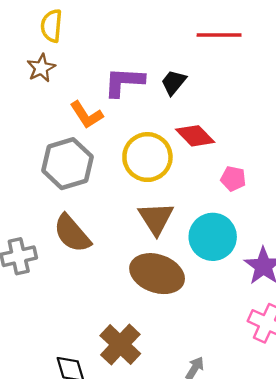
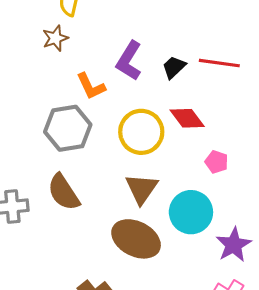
red line: (219, 35) -> (219, 63), moved
purple L-shape: (124, 82) -> (129, 61), turned -69

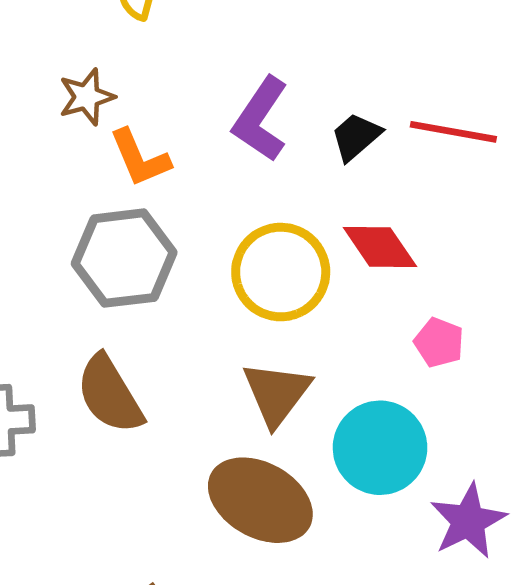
brown star: (55, 38) -> (87, 97), moved
orange L-shape: (91, 86) -> (140, 158), moved

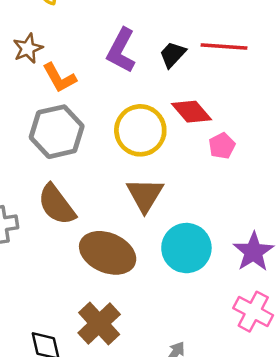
pink pentagon: (439, 343) -> (222, 146), moved, turned 30
cyan circle: (380, 448) -> (186, 248), moved
brown ellipse: (260, 500) -> (108, 253), moved

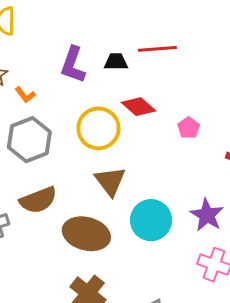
black trapezoid: (173, 54) -> (116, 62), turned 55
orange L-shape: (59, 78) -> (25, 95), size x0.7
pink pentagon: (222, 146) -> (189, 128), moved
brown semicircle: (57, 205) -> (38, 200), turned -66

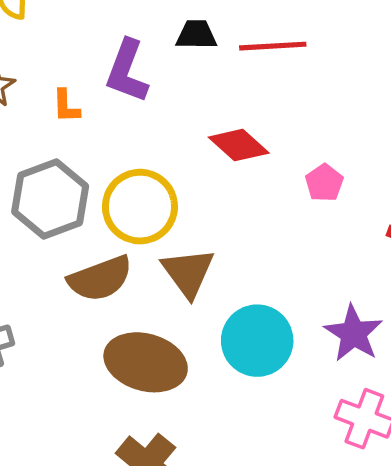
black trapezoid: (116, 62) -> (196, 35), moved
orange L-shape: (25, 95) -> (66, 106), moved, turned 35
yellow circle: (98, 128) -> (140, 207), moved
brown semicircle: (38, 200) -> (100, 279), moved

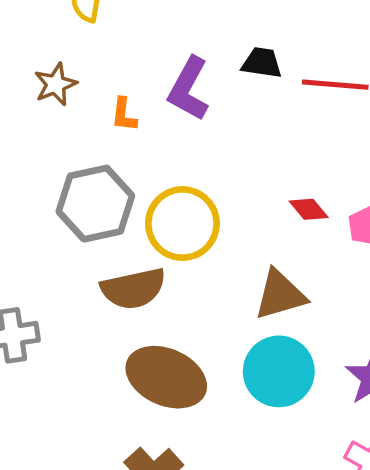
red diamond: (239, 145) -> (309, 209), moved, size x0.7
brown triangle: (188, 273) -> (280, 295), moved, turned 42

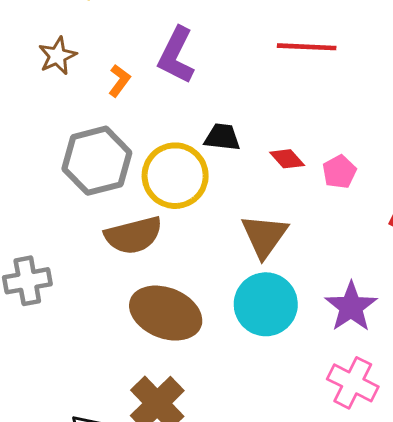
black trapezoid: (262, 63) -> (222, 137), moved
orange L-shape: (124, 115) -> (119, 81), turned -148
brown triangle: (280, 295) -> (264, 236), turned -36

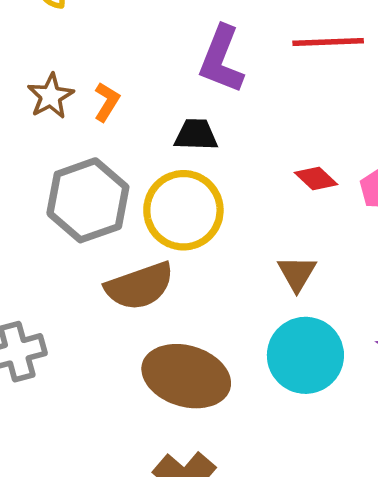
purple L-shape: (176, 55) -> (221, 59), moved
brown star: (57, 56) -> (51, 96), moved
black trapezoid: (222, 137) -> (196, 135), moved
brown triangle: (264, 236) -> (297, 273), size x0.7

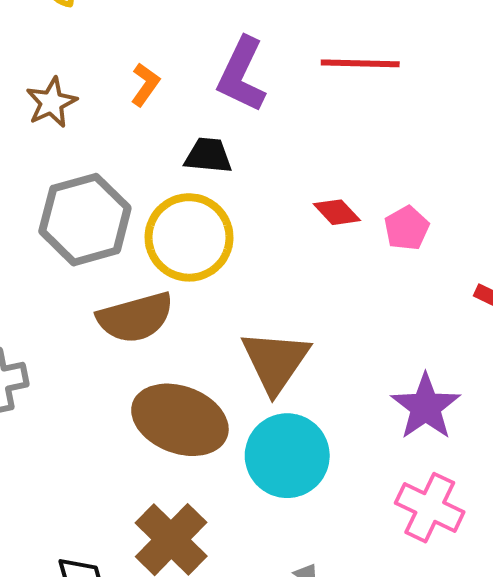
orange L-shape: (107, 102) -> (145, 85), moved
brown triangle: (297, 273) -> (275, 361), moved, size x1.6
cyan circle: (305, 355) -> (287, 456), moved

